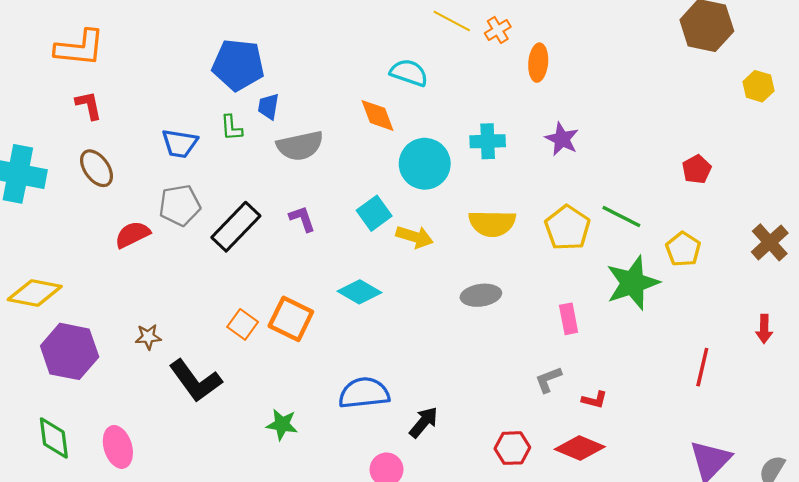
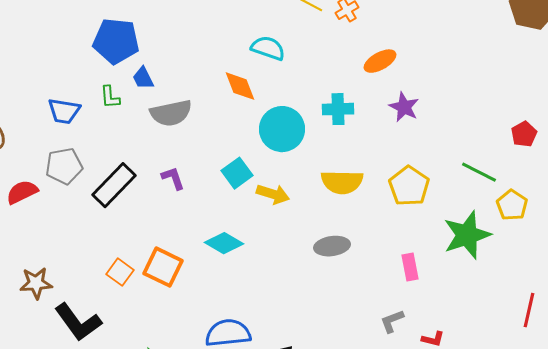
orange ellipse: (538, 63) -> (380, 61), moved, turned 56
blue trapezoid: (268, 106) -> (143, 78), turned -35
green line: (621, 217) -> (479, 172), moved
brown star: (148, 337) -> (36, 283), size x1.4

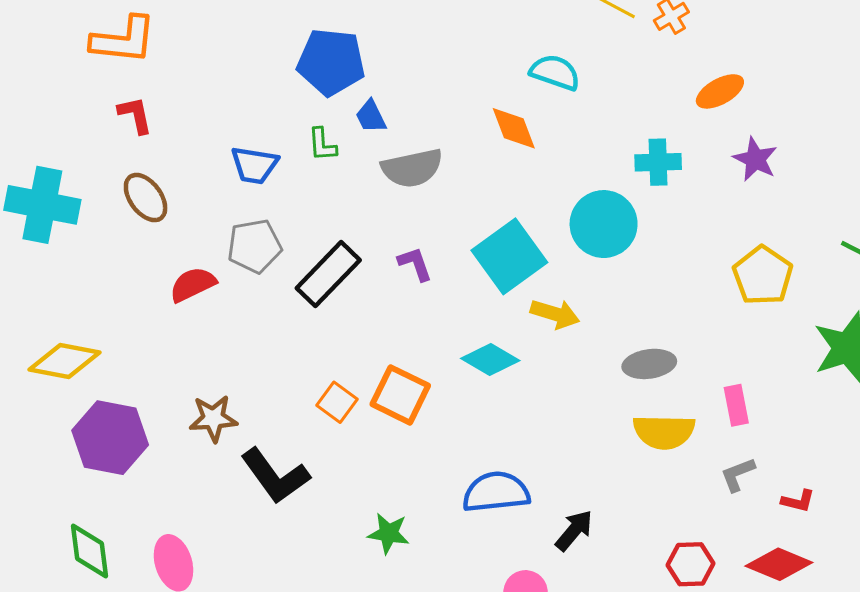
cyan circle: (282, 129) -> (604, 224), moved
cyan square: (237, 173) -> (509, 256), size x1.6
yellow semicircle: (342, 182) -> (664, 432), moved
yellow arrow: (273, 194) -> (555, 314), moved
pink rectangle: (410, 267) -> (736, 405), moved

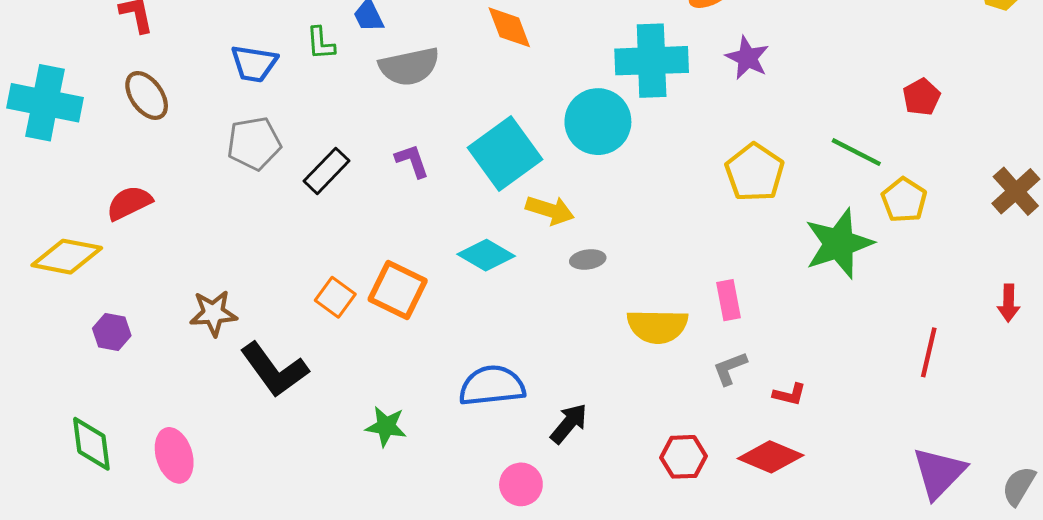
cyan cross: (658, 162) -> (652, 61), size x1.6
black rectangle: (328, 274) -> (327, 171), size x0.7
red semicircle: (193, 284) -> (129, 203), moved
gray ellipse: (649, 364) -> (588, 259), moved, size x0.7
purple hexagon: (110, 438) -> (112, 332), size x0.5

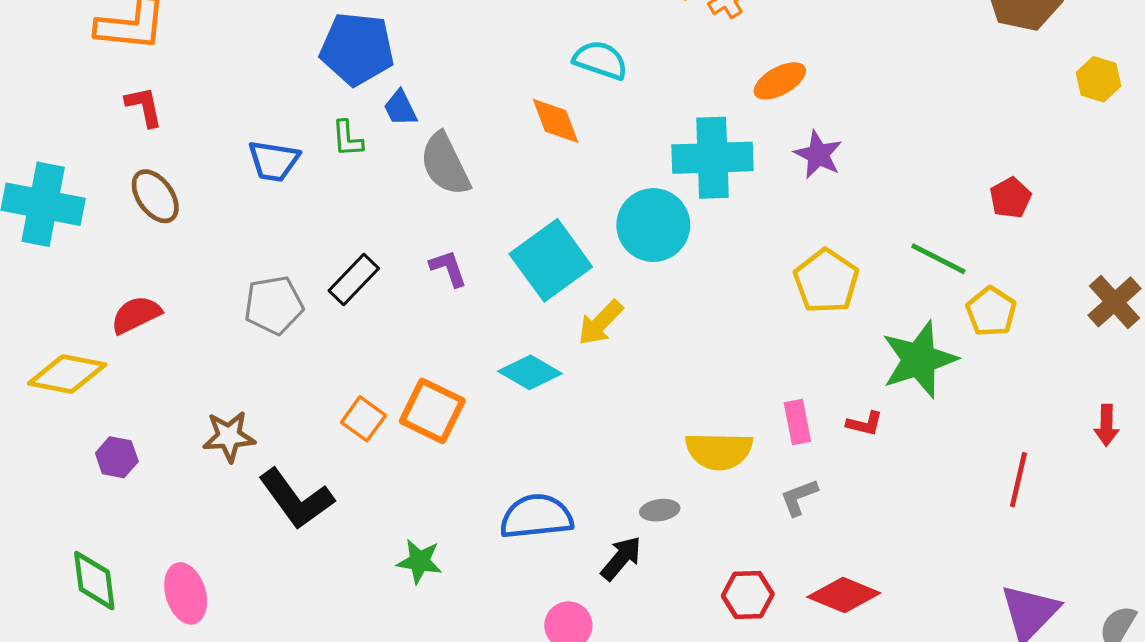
gray semicircle: (409, 66) -> (445, 164), turned 76
gray pentagon: (254, 143) -> (274, 305), moved
yellow arrow: (550, 210) -> (600, 323), turned 117
gray ellipse: (588, 259) -> (660, 510), moved
red L-shape: (789, 394) -> (865, 424), moved

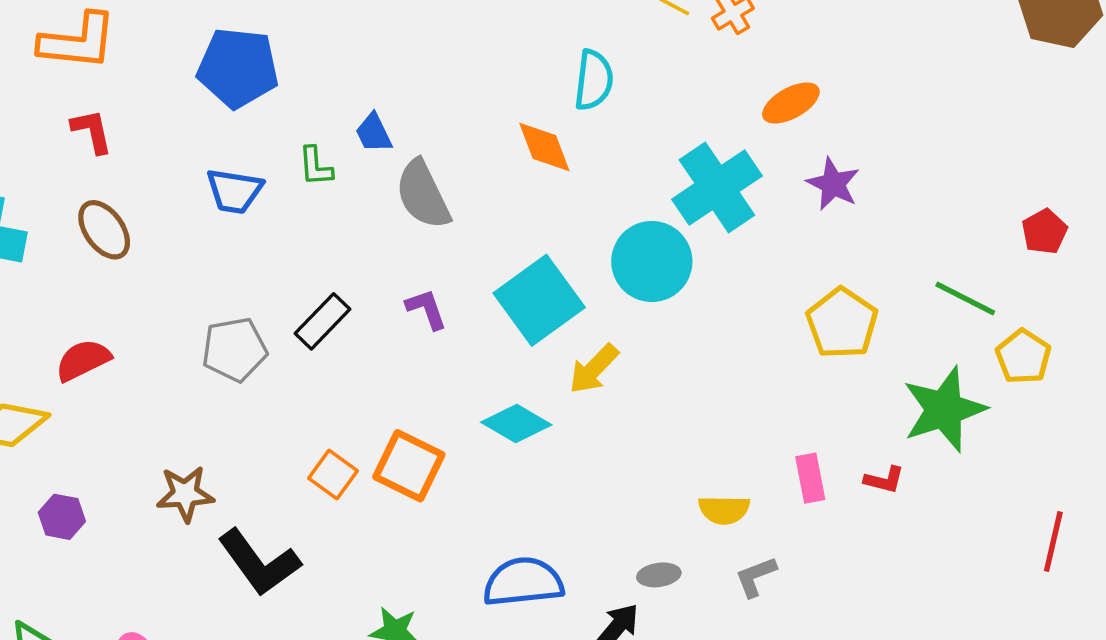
blue pentagon: (357, 49) -> (238, 68), moved
cyan semicircle: (600, 60) -> (594, 80), turned 78
cyan cross: (713, 158) -> (717, 188), turned -32
yellow semicircle: (719, 451) -> (724, 510), size x0.7
gray L-shape: (799, 497) -> (756, 577), moved

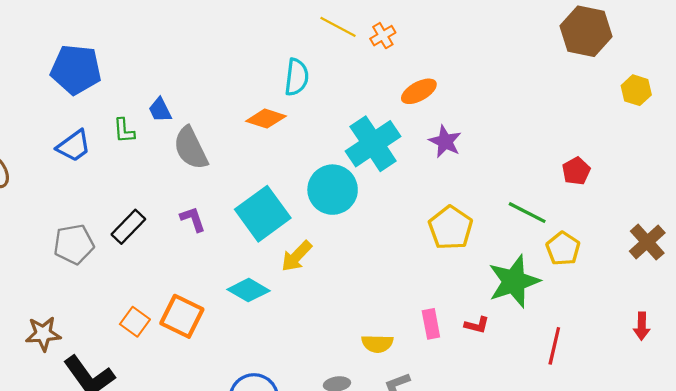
orange diamond: (544, 147) -> (266, 119), turned -51
blue trapezoid: (234, 191) -> (74, 146), turned -45
red line: (1053, 541) -> (554, 346), moved

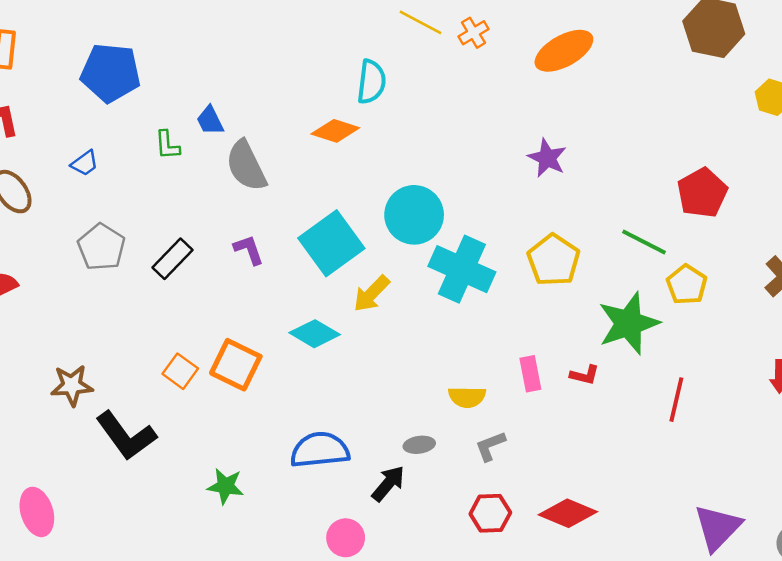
orange ellipse: (419, 91) -> (564, 51), moved, size x1.4
cyan cross: (373, 144) -> (462, 269), moved, turned -32
blue trapezoid: (74, 146) -> (85, 163), moved, size x0.7
red pentagon: (576, 171) -> (702, 193), size x1.5
gray pentagon: (74, 244) -> (101, 247), moved, turned -30

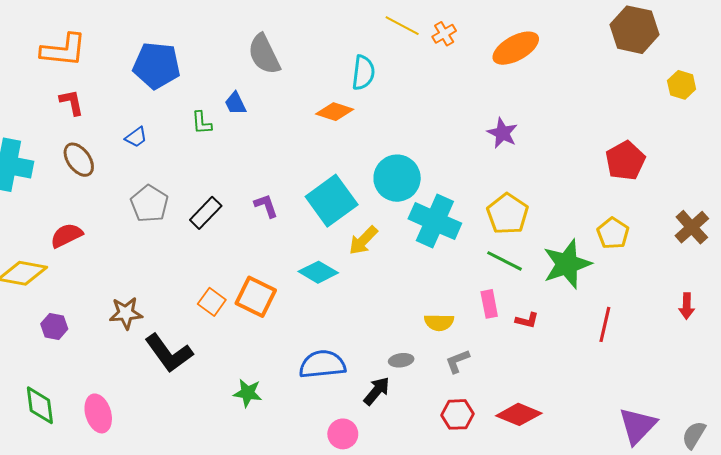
gray semicircle: (246, 166) -> (264, 54), moved
green line: (644, 242) -> (505, 261), moved
red L-shape: (585, 375) -> (527, 320), moved

